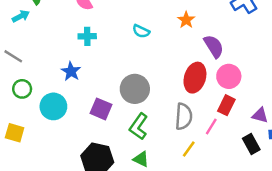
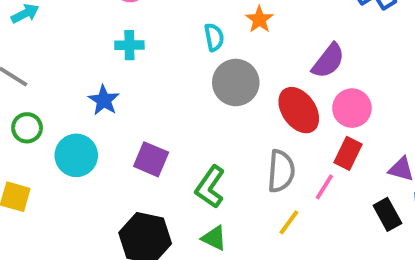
orange star: (186, 20) -> (259, 19), moved
cyan semicircle: (141, 31) -> (214, 37), turned -126
purple semicircle: (214, 46) -> (328, 61), turned 70
red ellipse: (195, 78) -> (299, 110), turned -52
gray circle: (135, 89) -> (236, 83), moved

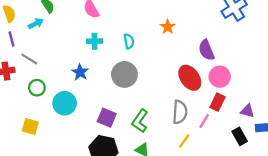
cyan semicircle: (214, 37) -> (129, 41), moved
purple semicircle: (328, 61) -> (206, 50), turned 120
gray circle: (236, 83) -> (124, 74), moved
purple square: (151, 159) -> (107, 118), moved

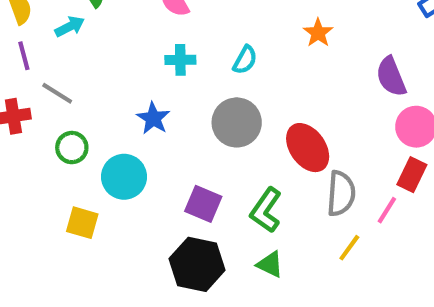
cyan semicircle: (129, 41) -> (245, 60), turned 40
red ellipse: (190, 78) -> (308, 148), moved
yellow square: (30, 126) -> (82, 223), moved

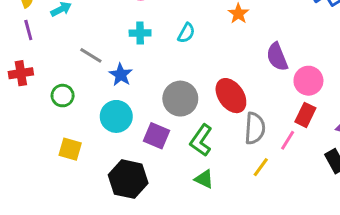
purple semicircle: (391, 77) -> (277, 57), moved
gray line: (57, 93) -> (91, 55), moved
gray circle: (237, 122) -> (180, 99), moved
cyan circle: (124, 177) -> (116, 116), moved
black hexagon: (197, 264) -> (128, 179), moved

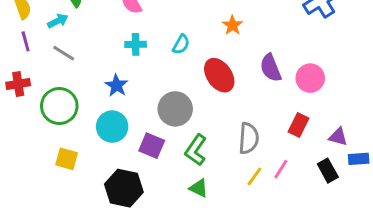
gray line: (91, 55) -> (64, 53), moved
pink circle: (308, 81) -> (310, 78), moved
green circle: (63, 96) -> (59, 106), size x1.6
red ellipse: (231, 96) -> (219, 75), moved
pink line: (288, 140) -> (281, 169), moved

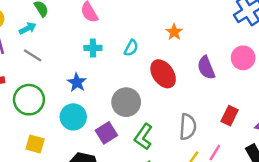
pink circle: (310, 78) -> (243, 58), moved
purple square: (152, 146) -> (106, 133), turned 35

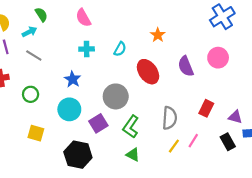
green circle: (29, 100) -> (31, 94), size x0.6

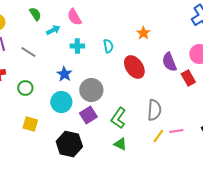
cyan arrow: (29, 32) -> (53, 30), moved
cyan semicircle: (120, 49) -> (108, 46), turned -40
gray circle: (116, 96) -> (91, 90), moved
red rectangle: (206, 108) -> (188, 78), moved, turned -56
pink line: (193, 141) -> (176, 131), turned 48

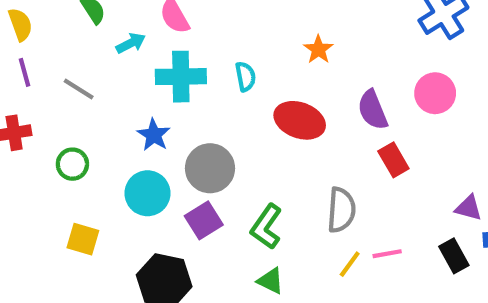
cyan cross: (77, 46) -> (181, 77), size x1.6
red ellipse: (134, 67) -> (300, 120), turned -35
red rectangle: (188, 78) -> (393, 160), moved

